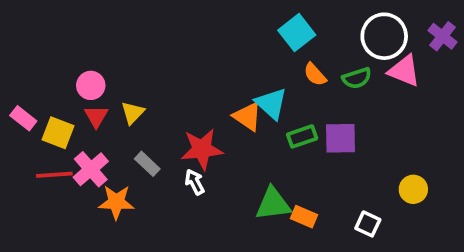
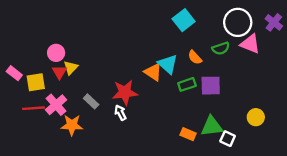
orange semicircle: (315, 74) -> (195, 57), moved
yellow triangle: (133, 113) -> (71, 68), moved
yellow square: (58, 133) -> (36, 82), turned -30
green triangle: (273, 204) -> (212, 126), moved

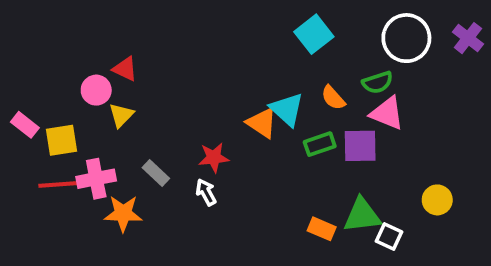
pink triangle: (250, 44) -> (387, 113), moved
red triangle: (59, 72) -> (125, 69), moved, turned -35
red star: (125, 92) -> (214, 158), size x0.7
pink cross: (56, 105) -> (96, 179), turned 30

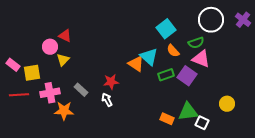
cyan square: (314, 34) -> (166, 29), moved
purple square: (360, 146) -> (187, 76), turned 36
red line: (58, 185) -> (19, 95), moved

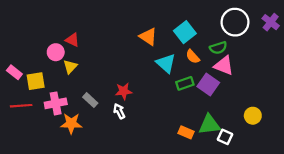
orange triangle: (136, 64) -> (148, 37), moved

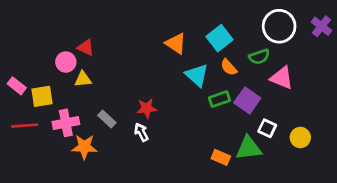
pink triangle: (224, 66) -> (282, 78), moved
yellow triangle: (70, 67) -> (83, 79), turned 40
white square: (225, 137) -> (267, 128), moved

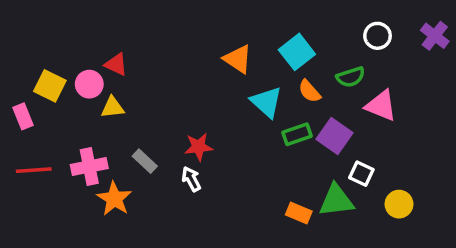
white circle: (279, 26) -> (377, 36), size x0.6
pink rectangle: (17, 86) -> (23, 116), turned 30
yellow square: (42, 96) -> (50, 86), moved, turned 35
yellow circle: (300, 138) -> (399, 204), moved
orange star: (84, 147) -> (114, 199), turned 30

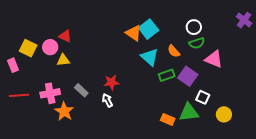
white circle: (377, 36) -> (194, 27), moved
cyan square: (297, 52) -> (149, 29), moved

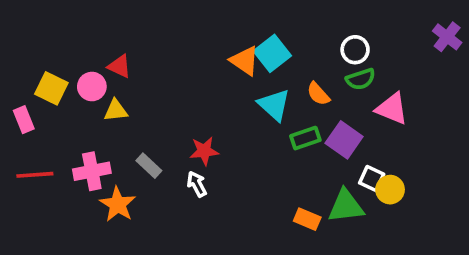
yellow circle: (224, 114) -> (390, 190), moved

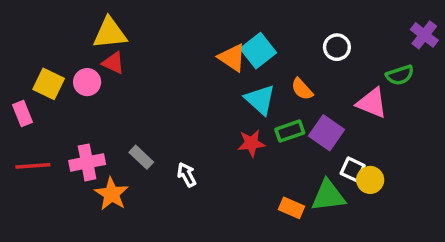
green semicircle: (361, 79) -> (400, 75), moved
yellow triangle: (116, 110) -> (110, 33), moved, size x1.5
red star: (204, 151) -> (251, 143), moved

